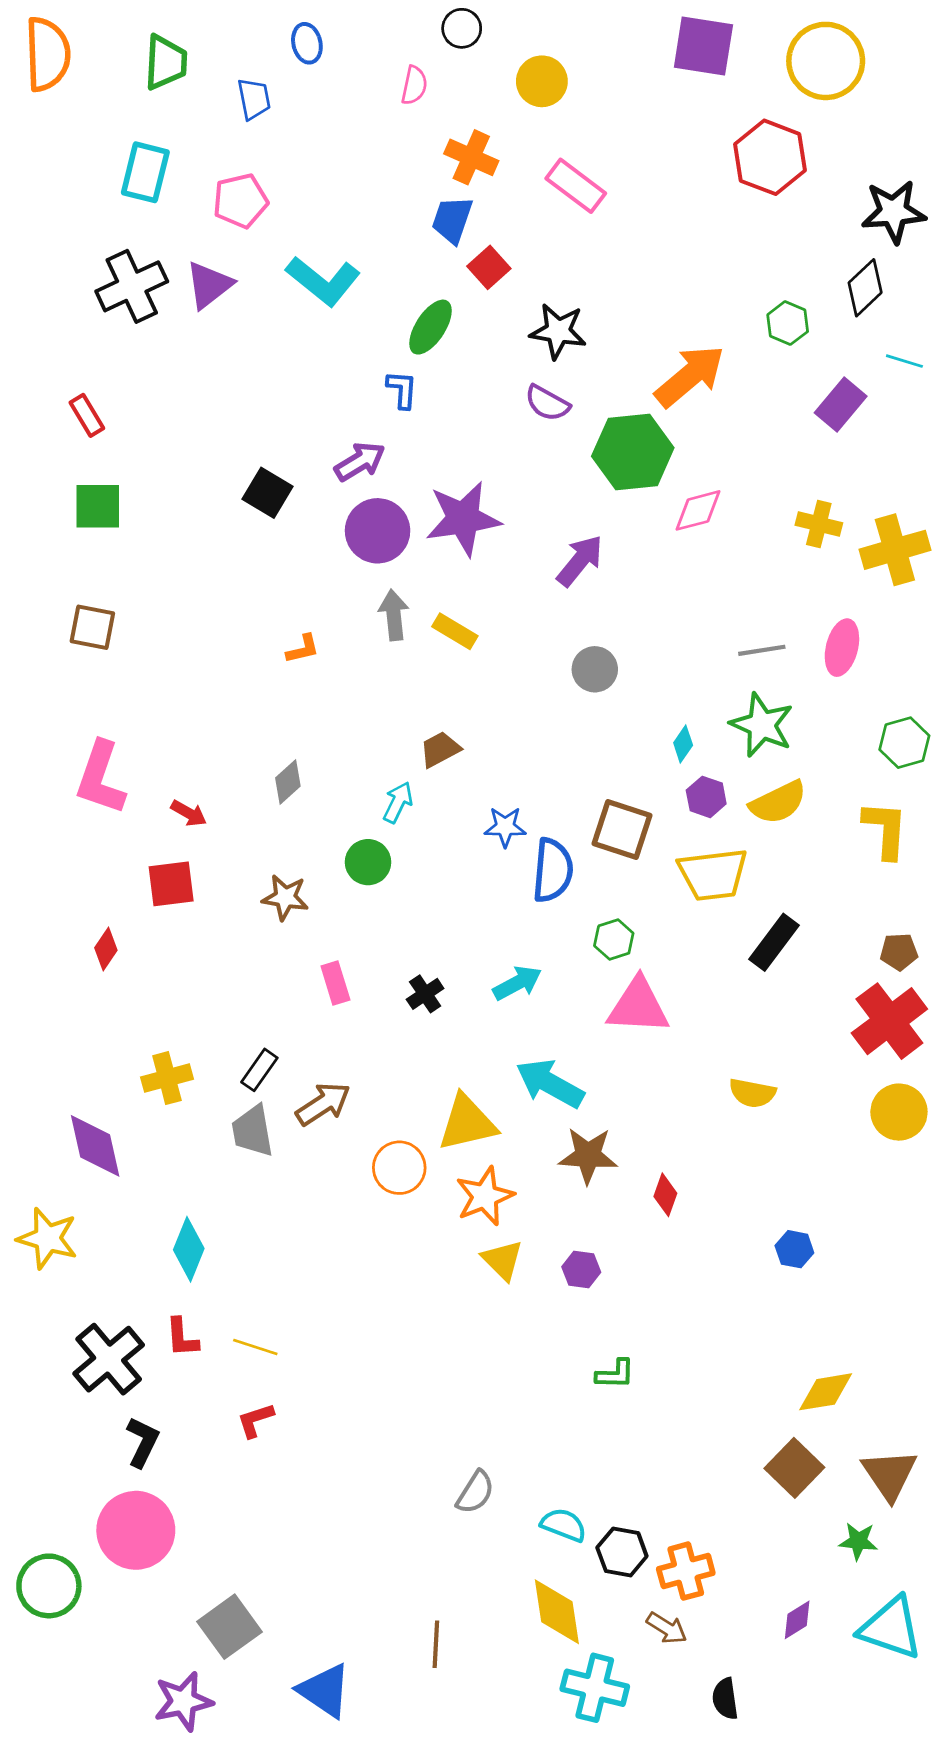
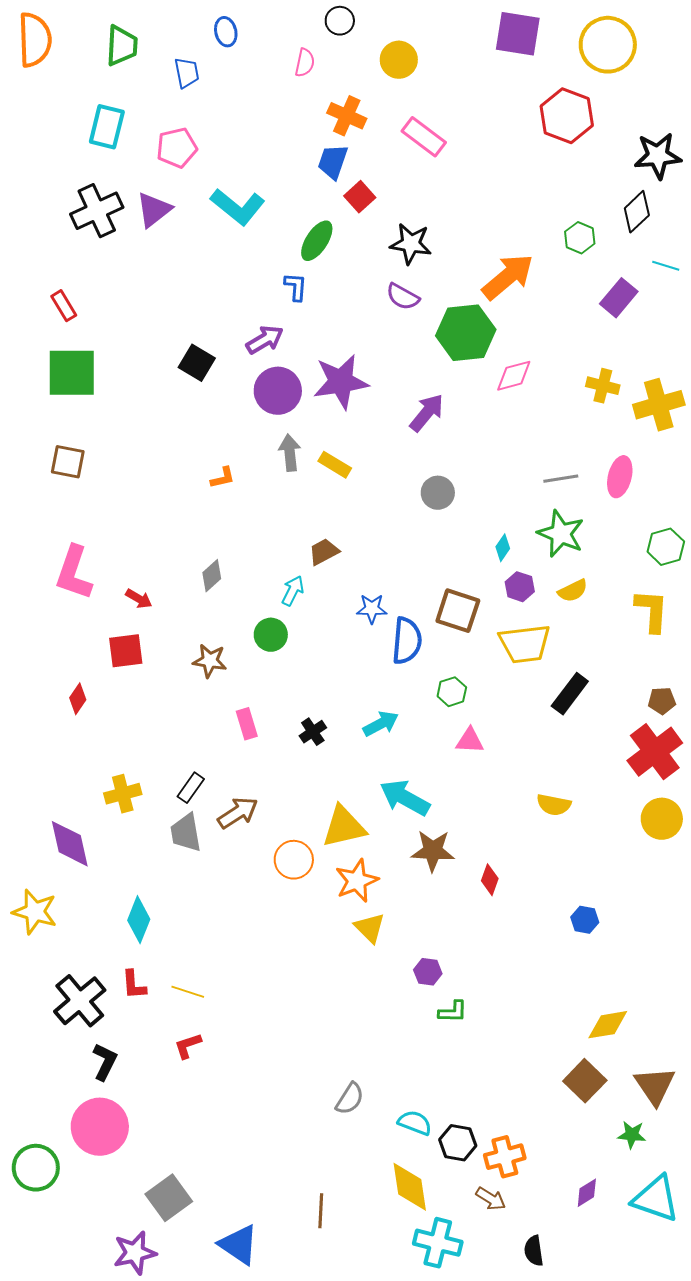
green square: (98, 506) -> (72, 373), size x1.4
yellow semicircle: (778, 802) -> (573, 591), size x0.7
pink triangle: (638, 1006) -> (470, 741), size x0.6
purple hexagon: (581, 1270) -> (428, 972), moved

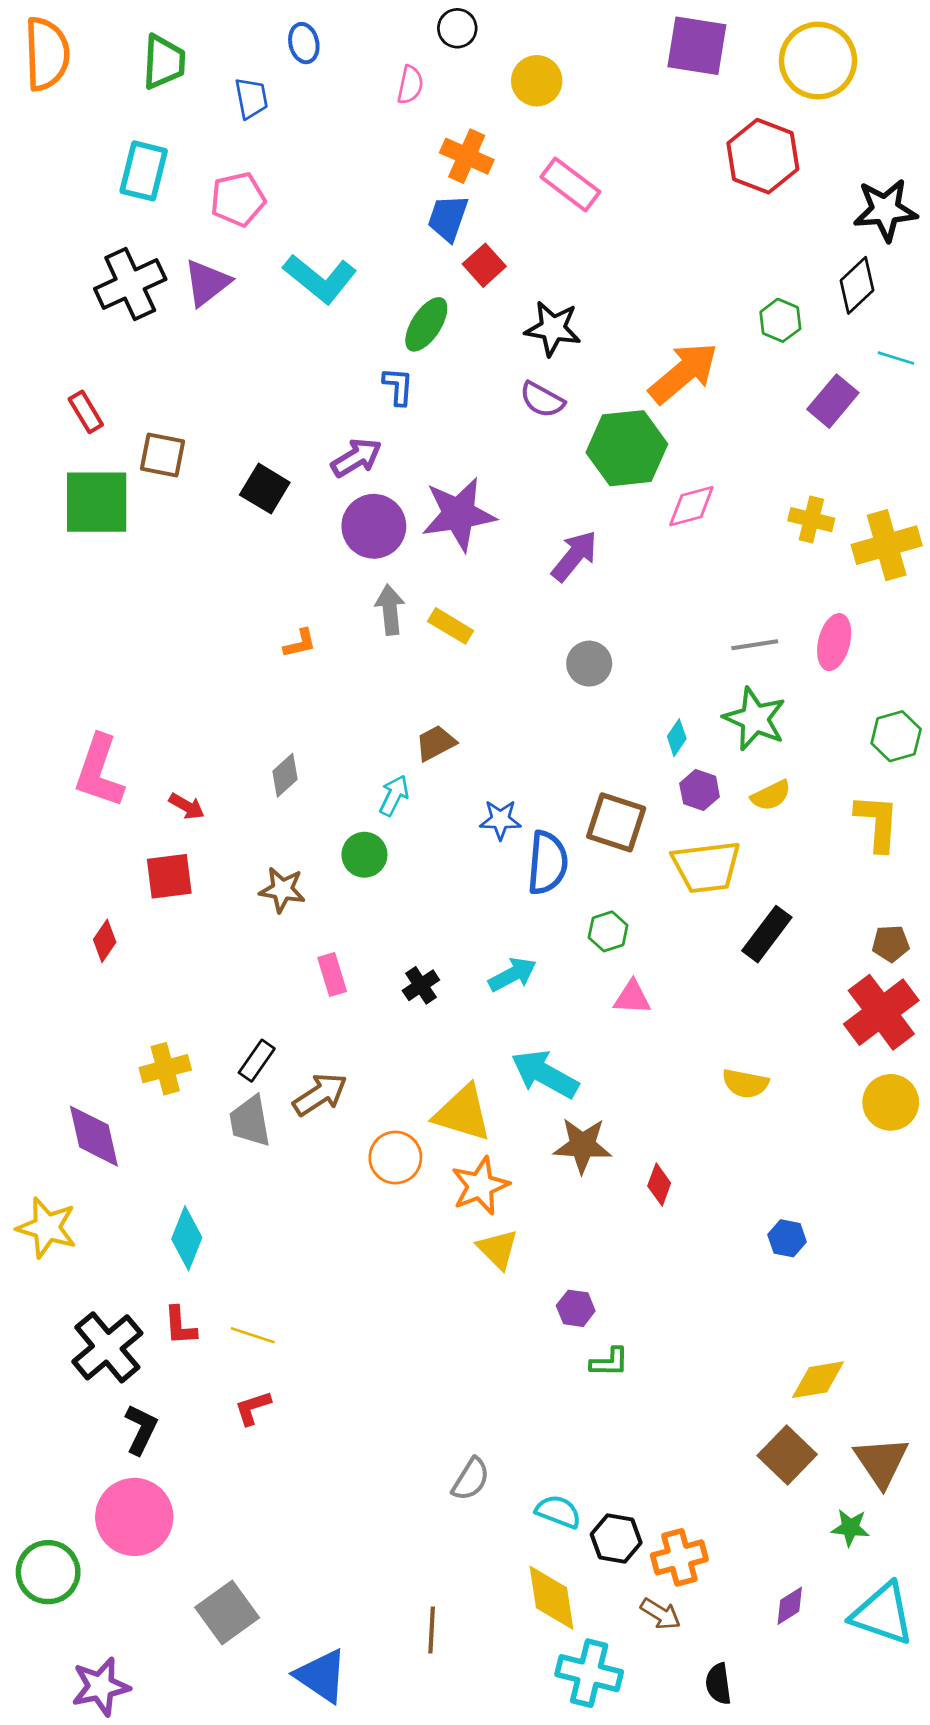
brown square: (68, 462) -> (163, 455), moved
yellow triangle: (344, 827) -> (463, 1113), turned 30
purple star: (135, 1253) -> (101, 1687), moved

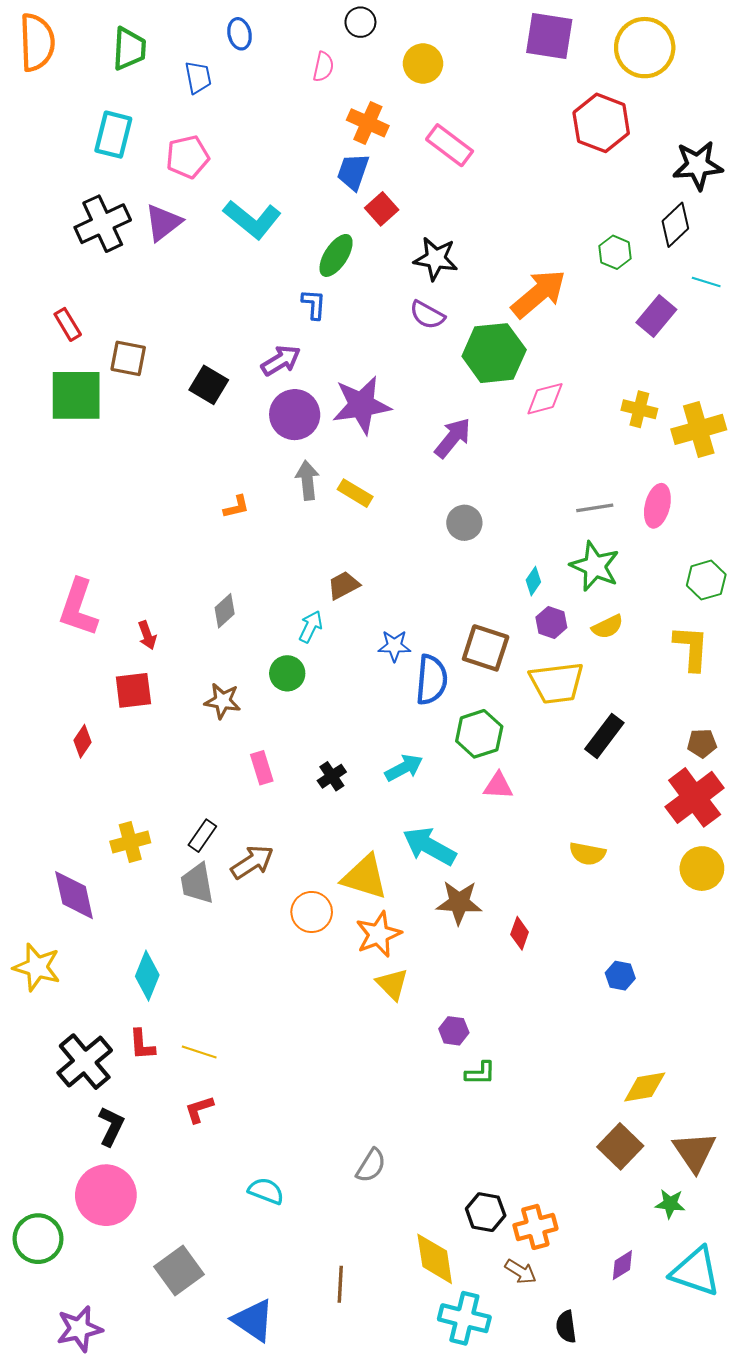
red arrow: (187, 806) -> (147, 635), turned 40
green hexagon: (608, 931) -> (479, 734), size x1.5
cyan semicircle: (558, 1512) -> (266, 1191), moved

